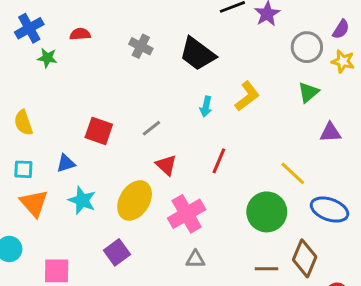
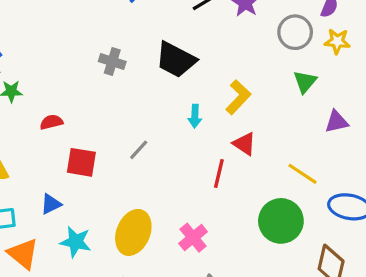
red semicircle: (80, 34) -> (51, 122), moved
red triangle: (166, 165) -> (244, 144), moved
pink cross: (187, 214) -> (193, 238), size x0.7

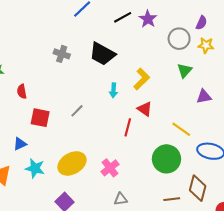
red semicircle: (51, 122) -> (22, 91), turned -88
yellow ellipse: (133, 232) -> (72, 163), turned 36

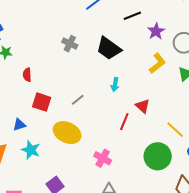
purple star: (148, 19) -> (156, 31), moved
yellow L-shape: (142, 79) -> (157, 63), moved
yellow ellipse: (72, 163) -> (67, 133), moved, turned 48
pink cross: (110, 168) -> (103, 158), turned -30

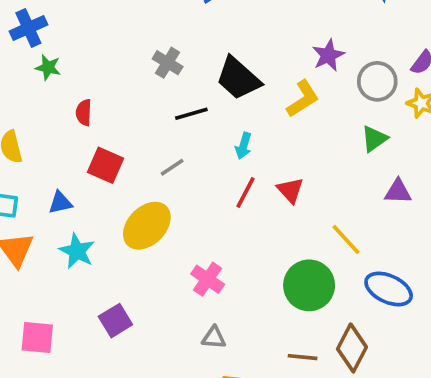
black line: (132, 16) -> (191, 114), moved
yellow L-shape: (157, 63) -> (303, 99), moved
red line: (124, 122) -> (245, 193), moved
yellow ellipse: (67, 133) -> (147, 226), turned -76

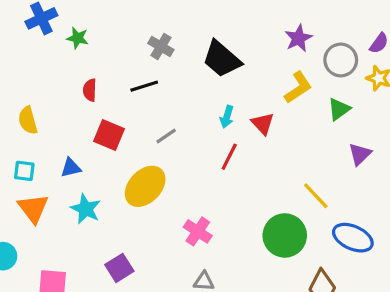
green star: (48, 67) -> (78, 38), moved
yellow L-shape: (303, 99) -> (298, 87), moved
black line: (191, 114) -> (144, 86), moved
red triangle: (290, 190) -> (263, 124), moved
purple triangle: (398, 192) -> (360, 154), turned -45

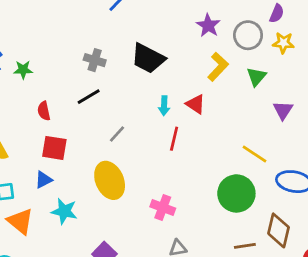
red square: (109, 135) -> (54, 148), moved
yellow ellipse: (145, 186) -> (110, 180), turned -54

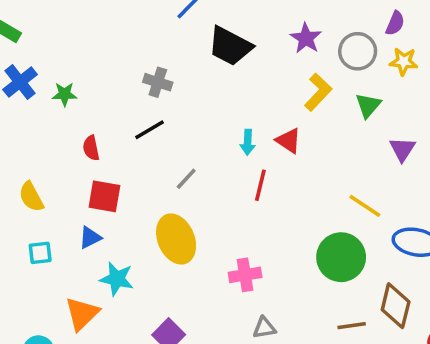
black trapezoid: (148, 58) -> (230, 46), moved
pink cross: (163, 208) -> (245, 275), turned -30
orange triangle: (20, 221) -> (82, 314), moved, turned 36

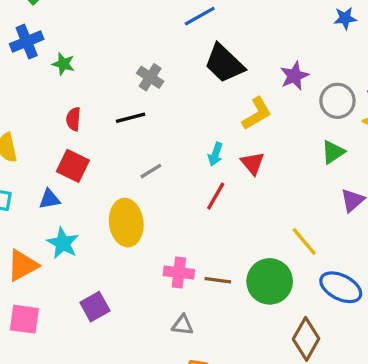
yellow L-shape: (318, 92) -> (257, 114), moved
brown line: (352, 326) -> (218, 280), moved

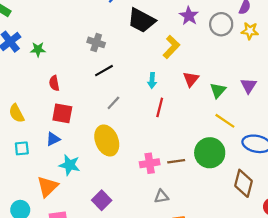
black line: (131, 118) -> (104, 71), moved
green triangle: (333, 152) -> (218, 90), moved
red triangle: (253, 163) -> (191, 79), moved, turned 35

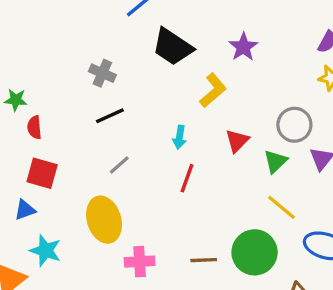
gray circle: (221, 24) -> (294, 125), moved
green star: (38, 49) -> (16, 100), moved
pink cross: (150, 163) -> (140, 262), moved

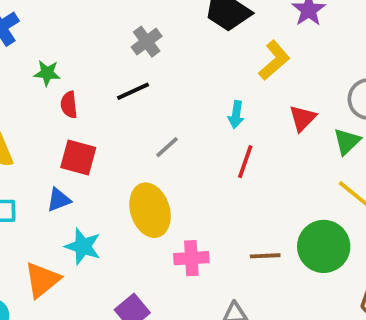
gray cross: (102, 73) -> (147, 42), turned 30
black line: (110, 116) -> (133, 91), moved

